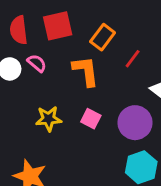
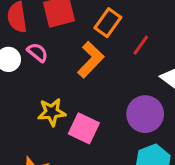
orange L-shape: (86, 71) -> (91, 60), turned 52
pink square: (91, 119) -> (84, 128), moved, size x1.4

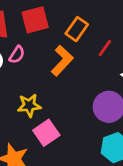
pink semicircle: (38, 52) -> (17, 55), turned 84
pink square: (84, 128) -> (46, 133), moved, turned 30

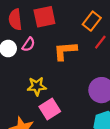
orange rectangle: (77, 29) -> (92, 21), moved
orange L-shape: (62, 61) -> (65, 51), turned -140

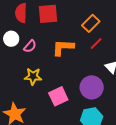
pink semicircle: (28, 44) -> (30, 46), moved
pink square: (50, 109) -> (58, 96), moved

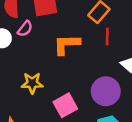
red line: (96, 44) -> (107, 37), turned -40
pink semicircle: (30, 46) -> (25, 29), moved

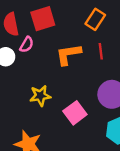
red line: (107, 37) -> (101, 51), moved

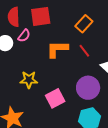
red line: (101, 51) -> (84, 51), turned -40

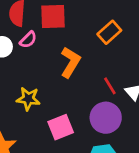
orange L-shape: (57, 49) -> (70, 62), turned 115
red line: (84, 51) -> (110, 86), moved

